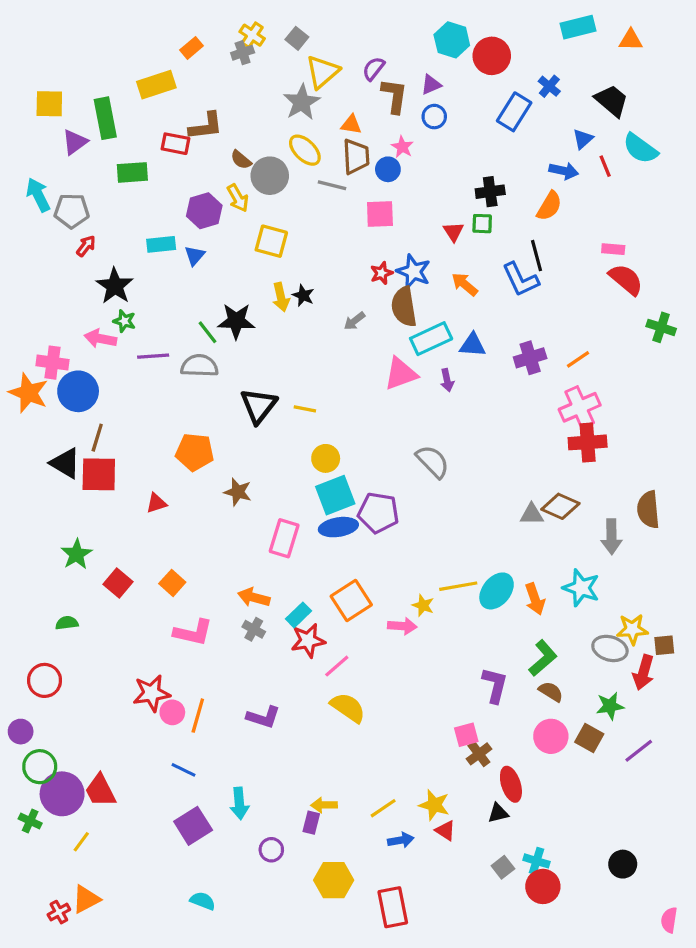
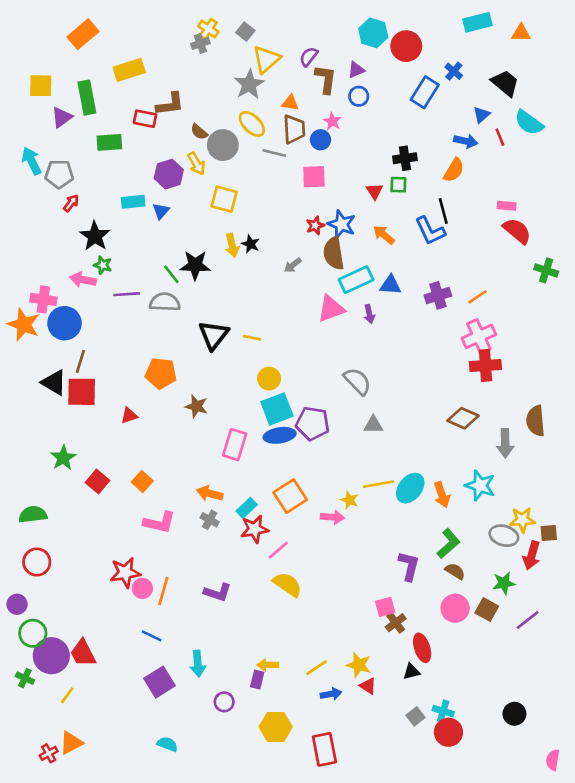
orange rectangle: (191, 48) -> (83, 34), moved, size x1.6
gray triangle: (532, 514) -> (373, 425), moved
green semicircle: (67, 623) -> (33, 515), moved, size x1.5

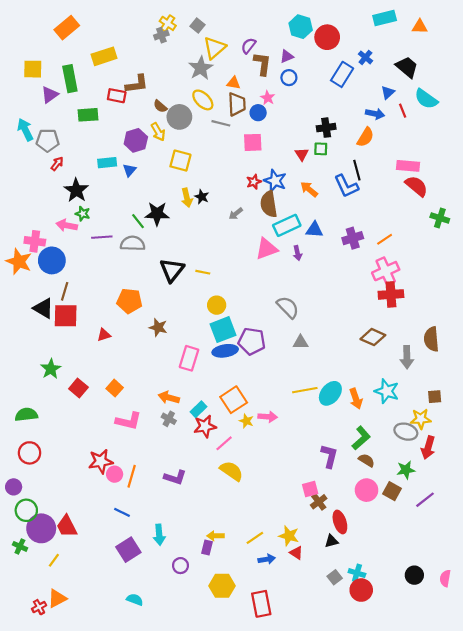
pink rectangle: (507, 206) -> (408, 166), size x1.5
yellow star: (350, 500) -> (246, 421), moved
brown square: (549, 533) -> (435, 397), moved
pink semicircle: (553, 760) -> (445, 578), moved

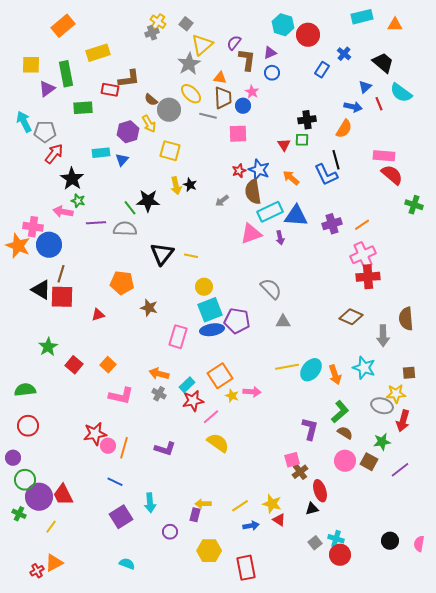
blue rectangle: (342, 74) -> (322, 70), size x0.7
red arrow: (57, 164) -> (54, 154), size x1.5
blue triangle: (314, 230) -> (296, 216), size x1.4

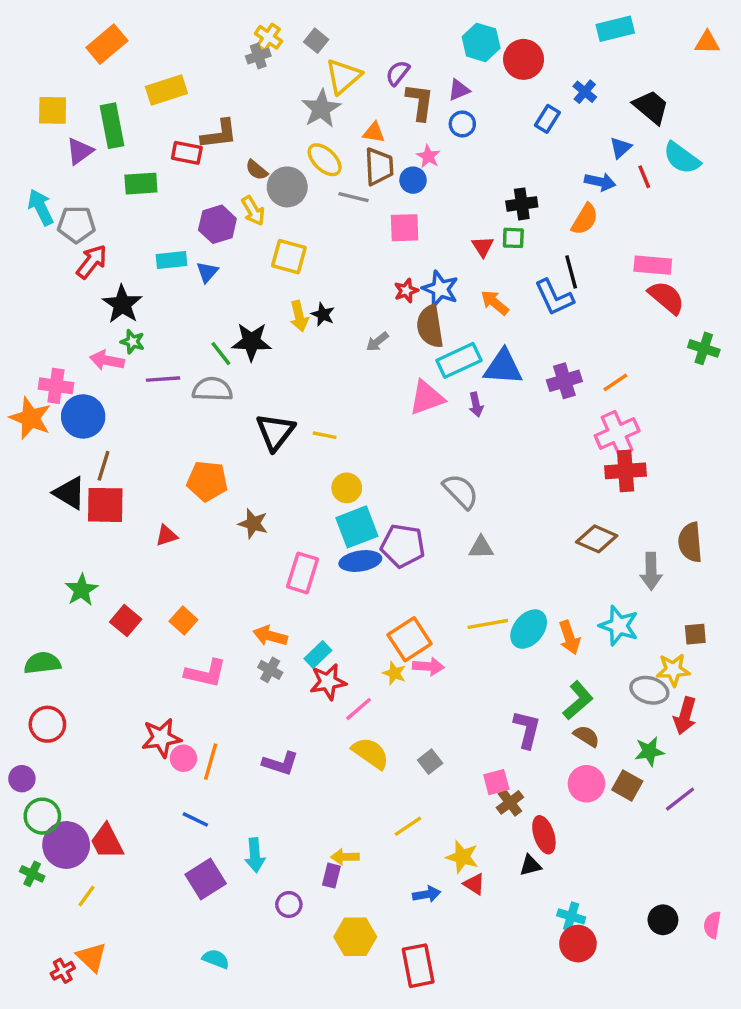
orange triangle: (395, 25) -> (707, 42), moved
orange square: (220, 376) -> (410, 639), moved
yellow line: (240, 506) -> (408, 826), moved
gray square: (315, 543) -> (430, 762), moved
orange triangle: (54, 563) -> (92, 957), turned -48

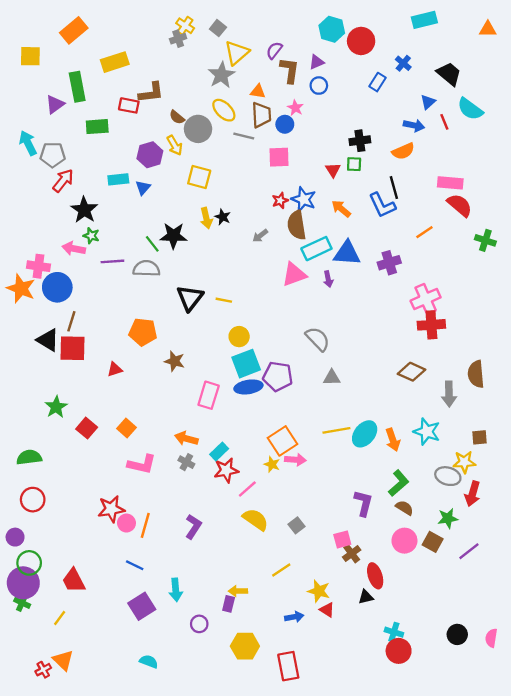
yellow square: (53, 110) -> (30, 56), moved
orange semicircle: (585, 219) -> (403, 151), turned 35
orange line: (615, 382) -> (424, 232), moved
purple L-shape: (280, 763) -> (193, 527), turned -75
purple circle: (66, 845) -> (23, 583), moved

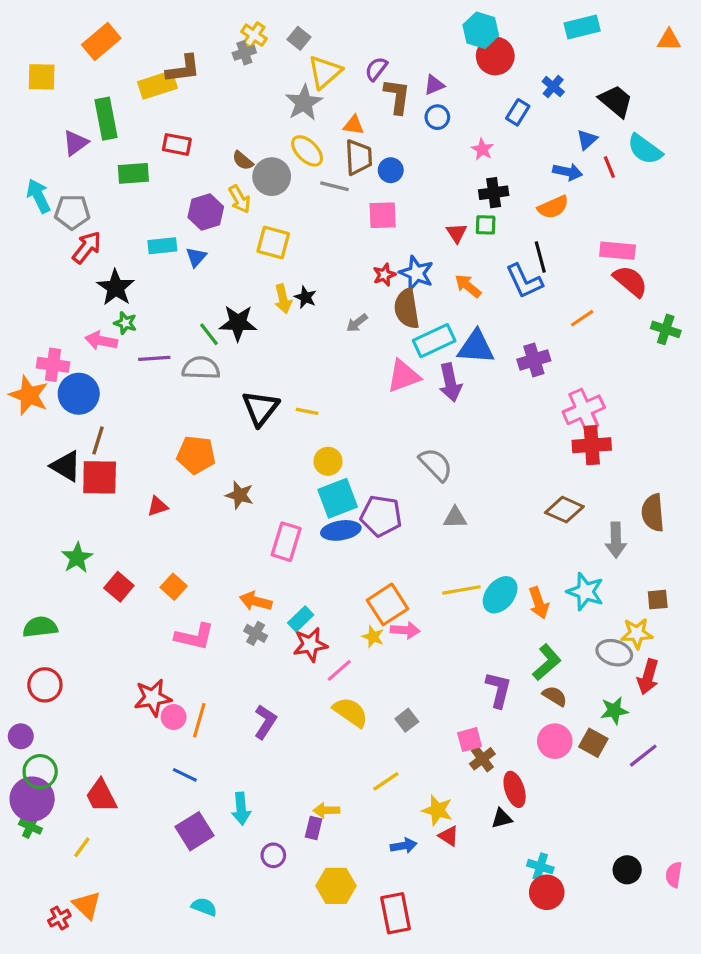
cyan hexagon: (332, 29) -> (481, 30), moved
brown L-shape: (151, 93) -> (183, 69), moved
pink star: (295, 108) -> (482, 149), moved
purple arrow: (328, 279) -> (450, 382), size x1.6

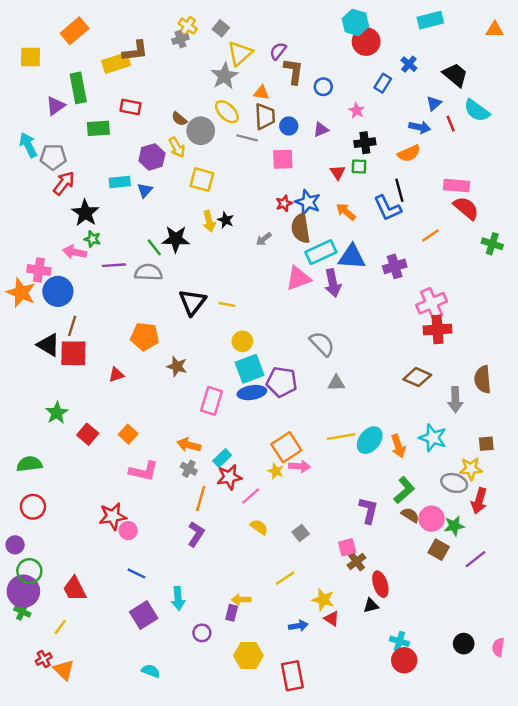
purple triangle: (434, 85) -> (321, 130), moved
yellow semicircle: (350, 712) -> (259, 527), size x0.7
orange line: (199, 720) -> (201, 498), moved
pink circle: (555, 741) -> (432, 519), moved
red cross: (59, 918) -> (44, 659), moved

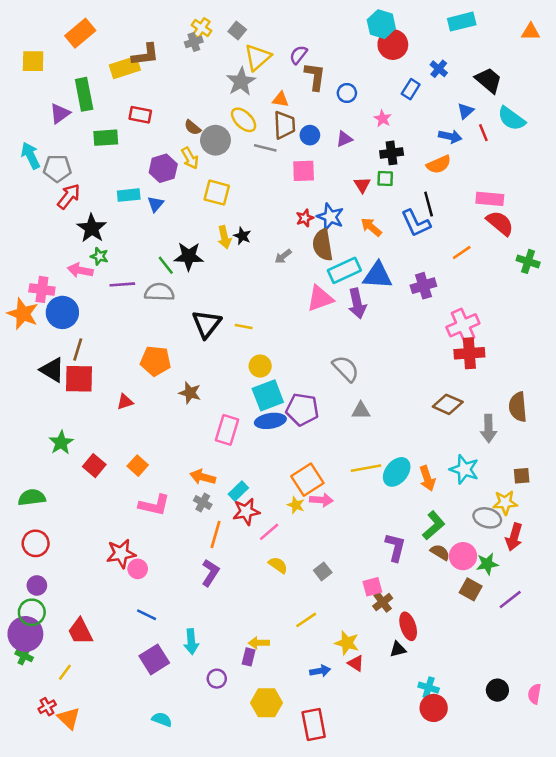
purple circle: (15, 545) -> (37, 585), moved

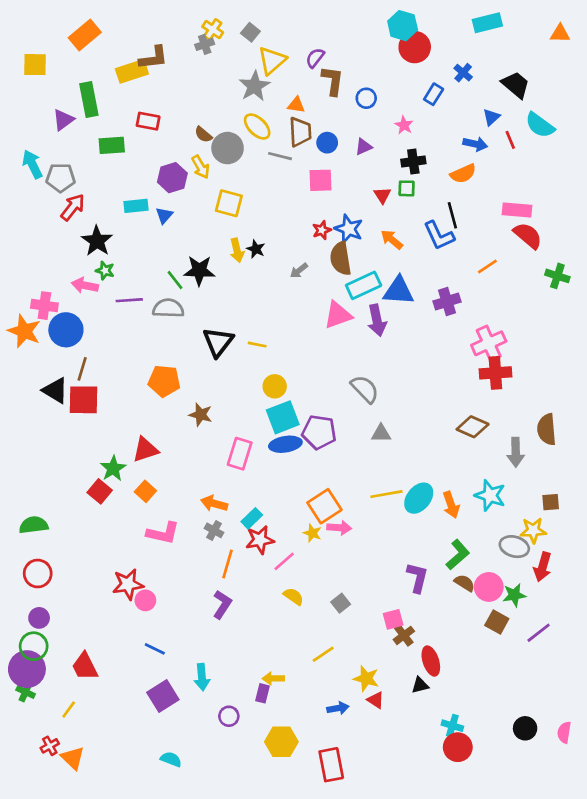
red triangle: (125, 402) -> (145, 450), moved, size x1.5
green star: (61, 443) -> (113, 468), moved

